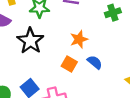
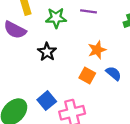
black star: (30, 41) -> (47, 52), size x0.7

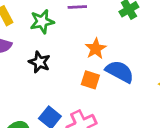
blue semicircle: (114, 73) -> (120, 72), size x1.5

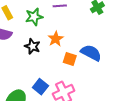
orange star: (96, 49) -> (56, 39), moved

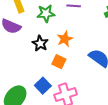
orange square: (70, 59) -> (59, 62), moved

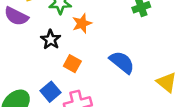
orange star: (65, 39) -> (82, 23), moved

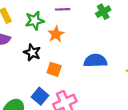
blue semicircle: (122, 62) -> (95, 61), turned -30

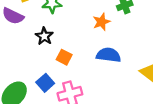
orange star: (56, 34) -> (101, 22), moved

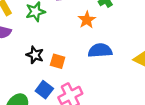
black star: (44, 36) -> (35, 55), moved

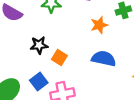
black star: (35, 55) -> (39, 45), turned 30

